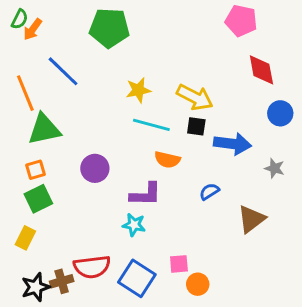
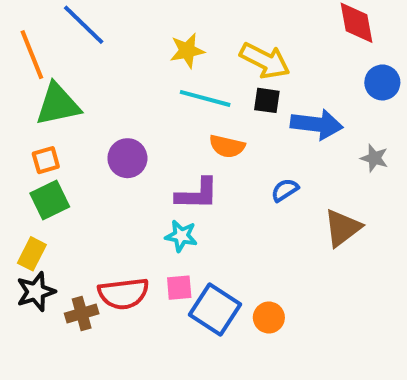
pink square: (179, 264) -> (179, 288), moved
blue square: (137, 278) -> (215, 310), moved
black star: (36, 287) -> (36, 292), moved

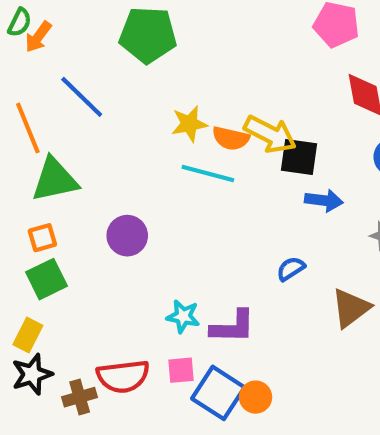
black square: (267, 100) -> (299, 157), moved, size x1.4
blue arrow: (317, 124) -> (324, 200), size x0.7
orange semicircle: (227, 146) -> (231, 138), moved
purple L-shape: (197, 194) -> (233, 327), moved
orange circle: (269, 317) -> (256, 397), moved

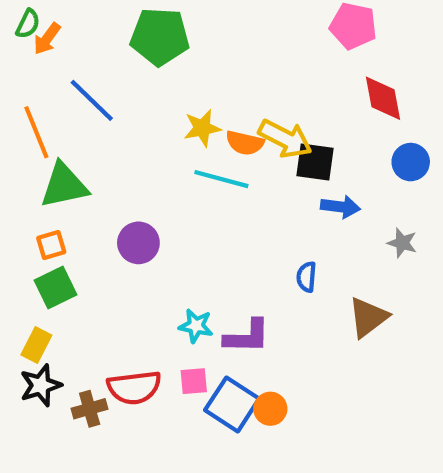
blue semicircle: (291, 269) -> (306, 277), turned -52

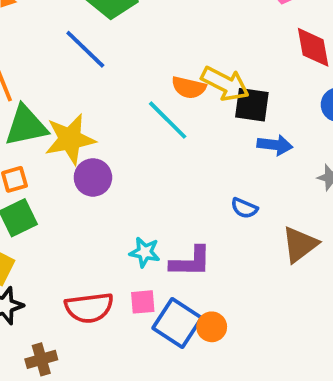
blue line: (92, 100) -> (85, 49), moved
yellow star: (202, 128) -> (70, 139), moved, size x1.5
cyan line: (221, 179) -> (168, 120), turned 30
blue semicircle: (306, 277) -> (244, 208), turned -72
brown cross: (90, 409) -> (41, 359), moved

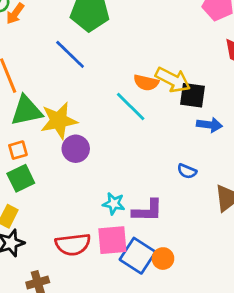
pink square: (143, 302) -> (112, 240), size x1.6

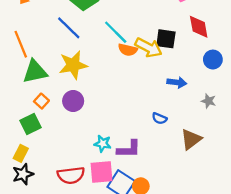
black square: (193, 95) -> (166, 39), moved
cyan line: (131, 106) -> (116, 32), moved
yellow star: (59, 121) -> (73, 65), moved
orange square: (18, 150) -> (41, 101), moved, turned -32

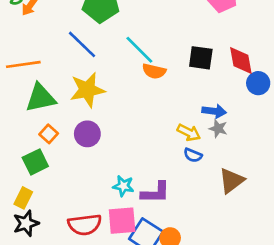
red diamond: (199, 27) -> (241, 60), moved
orange line: (21, 44) -> (23, 64), turned -76
yellow arrow: (148, 48) -> (189, 133), moved, size x0.7
gray star: (209, 101) -> (218, 129), moved

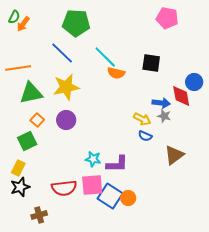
red diamond: (241, 60) -> (181, 96), moved

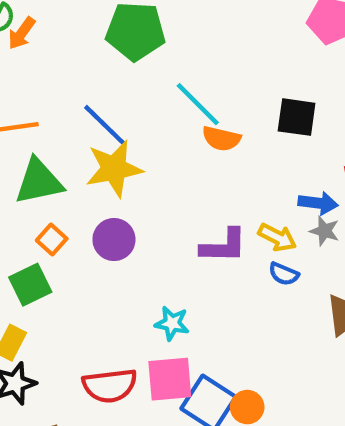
blue line: (62, 53) -> (105, 126), moved
purple L-shape: (117, 164) -> (224, 246), moved

